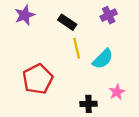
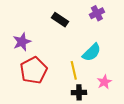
purple star: (25, 15) -> (22, 42), moved
yellow line: (77, 48) -> (74, 70), moved

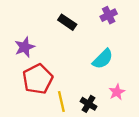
yellow line: (74, 70) -> (61, 101), moved
black cross: (79, 92) -> (89, 104), turned 32

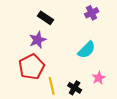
black rectangle: (67, 22) -> (46, 18), moved
purple star: (25, 47) -> (38, 40), moved

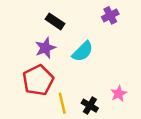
cyan semicircle: (87, 50) -> (83, 51), moved

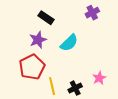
black cross: (90, 106) -> (75, 88), turned 32

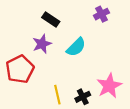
red pentagon: (32, 67) -> (20, 69), moved
pink star: (99, 78) -> (109, 86), size x1.6

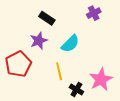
yellow line: (57, 95) -> (59, 71), moved
black cross: (83, 97) -> (76, 90), turned -32

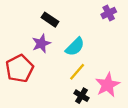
purple cross: (94, 13) -> (109, 13), moved
yellow line: (59, 71) -> (77, 72), moved, turned 54

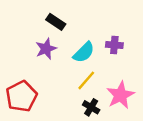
purple cross: (109, 13) -> (114, 45), moved, turned 32
red pentagon: (20, 68) -> (22, 96), moved

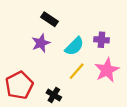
pink star: (120, 95) -> (107, 70), moved
black cross: (91, 107) -> (54, 95), moved

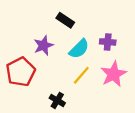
black rectangle: (50, 19) -> (65, 20), moved
red pentagon: (19, 85) -> (21, 72), moved

